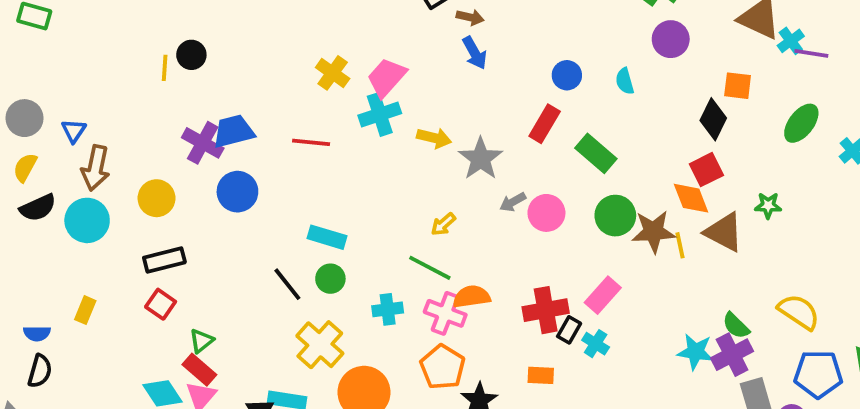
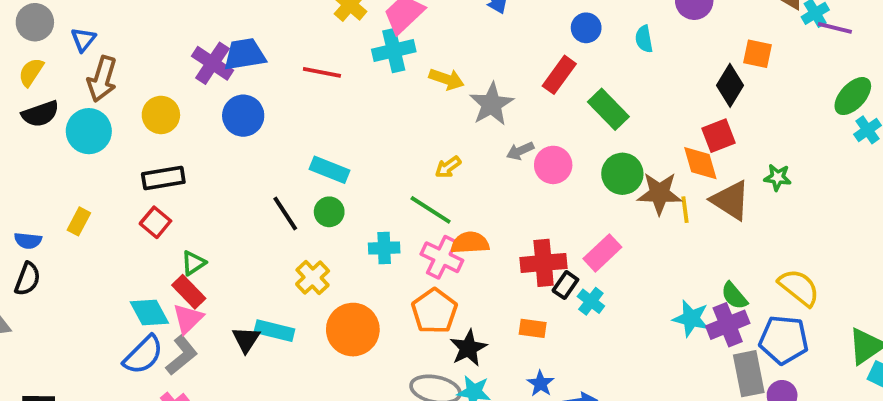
green ellipse: (801, 123) -> (853, 96), moved
yellow cross: (320, 345) -> (313, 278), size x0.7
blue pentagon: (818, 374) -> (784, 340), moved

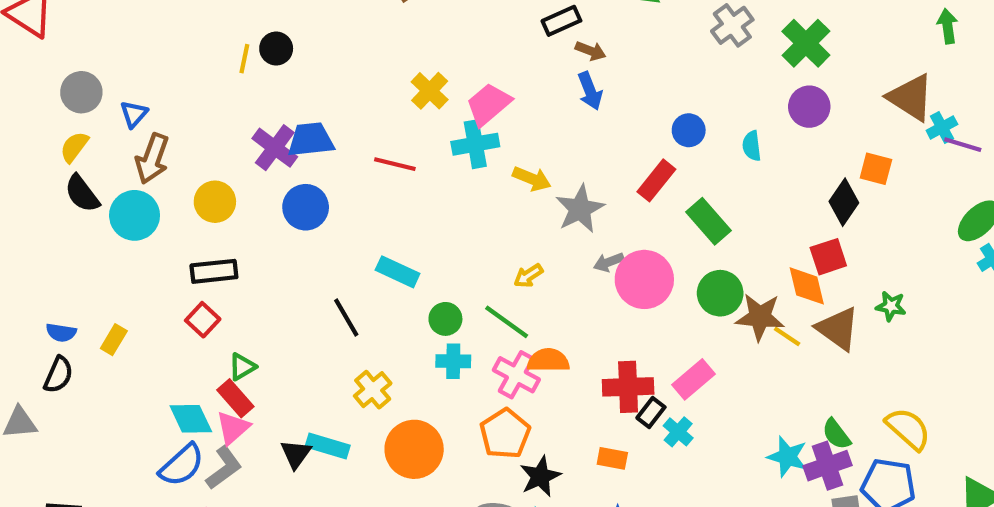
black semicircle: (40, 114) -> (82, 194), turned 69
pink circle: (553, 165) -> (644, 279), size x1.4
yellow line: (685, 210) -> (787, 336), turned -52
green circle: (329, 212) -> (445, 319), moved
yellow rectangle: (79, 221) -> (114, 340), moved

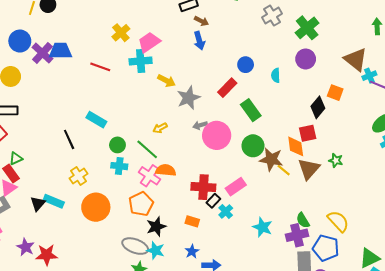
blue circle: (306, 207) -> (20, 41), moved
brown triangle: (838, 329) -> (309, 169), turned 30
cyan star: (787, 457) -> (262, 227), moved

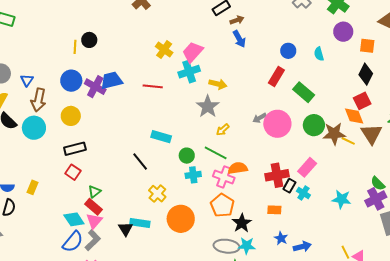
brown arrow: (201, 21) -> (237, 20), turned -32
orange square: (335, 93) -> (367, 46), moved
gray star: (189, 98) -> (208, 106), moved

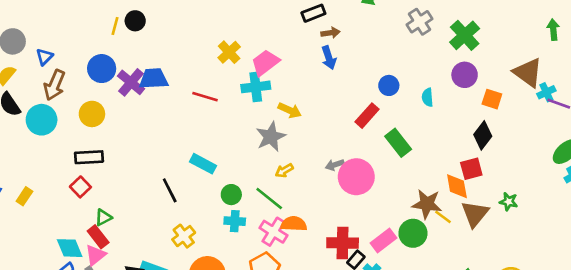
green circle: (314, 125) -> (413, 233), moved

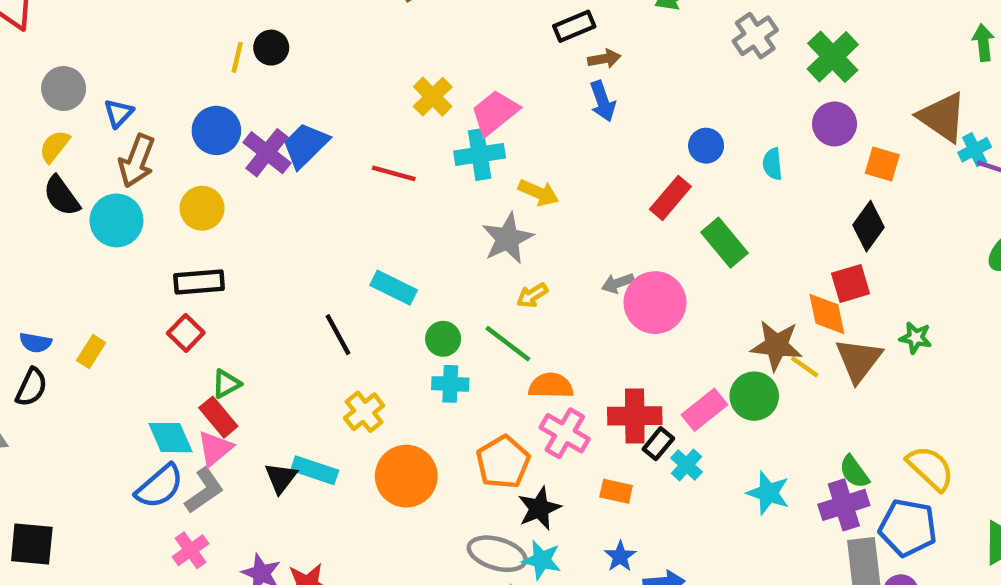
blue trapezoid: (154, 79) -> (305, 145), turned -40
pink cross: (274, 232) -> (565, 433), moved

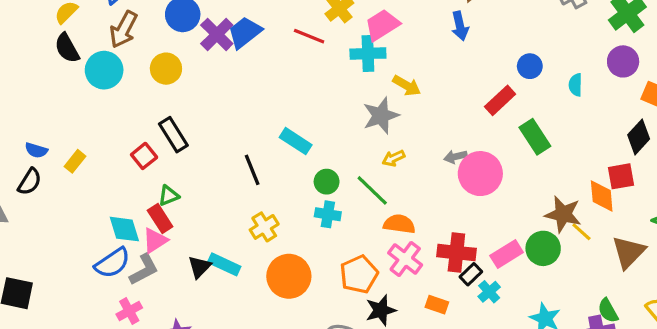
red line: (394, 173) -> (309, 36), moved
black rectangle: (199, 282) -> (173, 135), moved, turned 56
brown triangle: (859, 360) -> (629, 252), moved

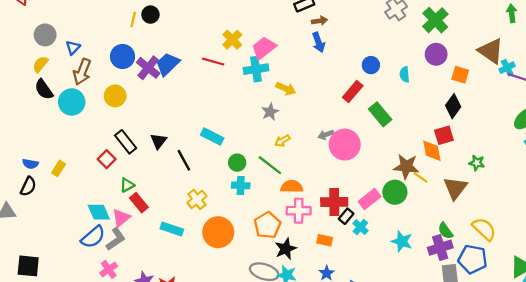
gray star: (381, 116) -> (270, 112), size x0.7
red rectangle: (160, 219) -> (139, 203), moved
pink cross: (405, 259) -> (299, 211), turned -30
black triangle: (199, 267) -> (159, 141), moved

